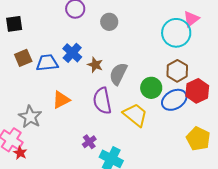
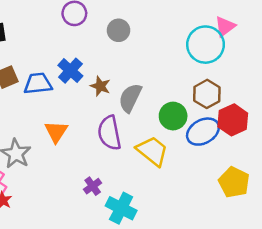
orange triangle: (61, 100) -> (56, 132), turned -30

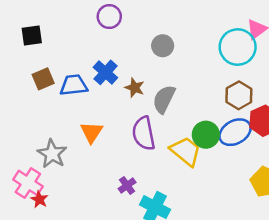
gray circle: (119, 30) -> (163, 46), moved
green circle: (173, 116) -> (206, 135), moved

